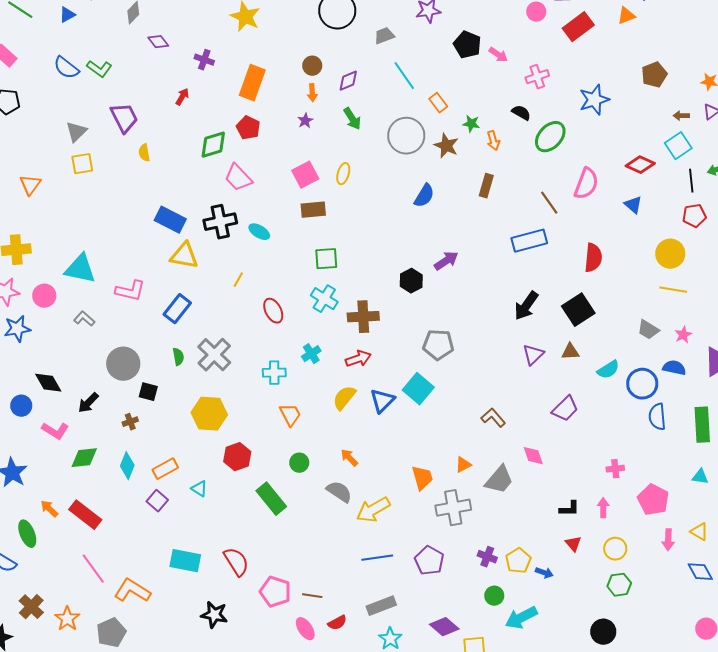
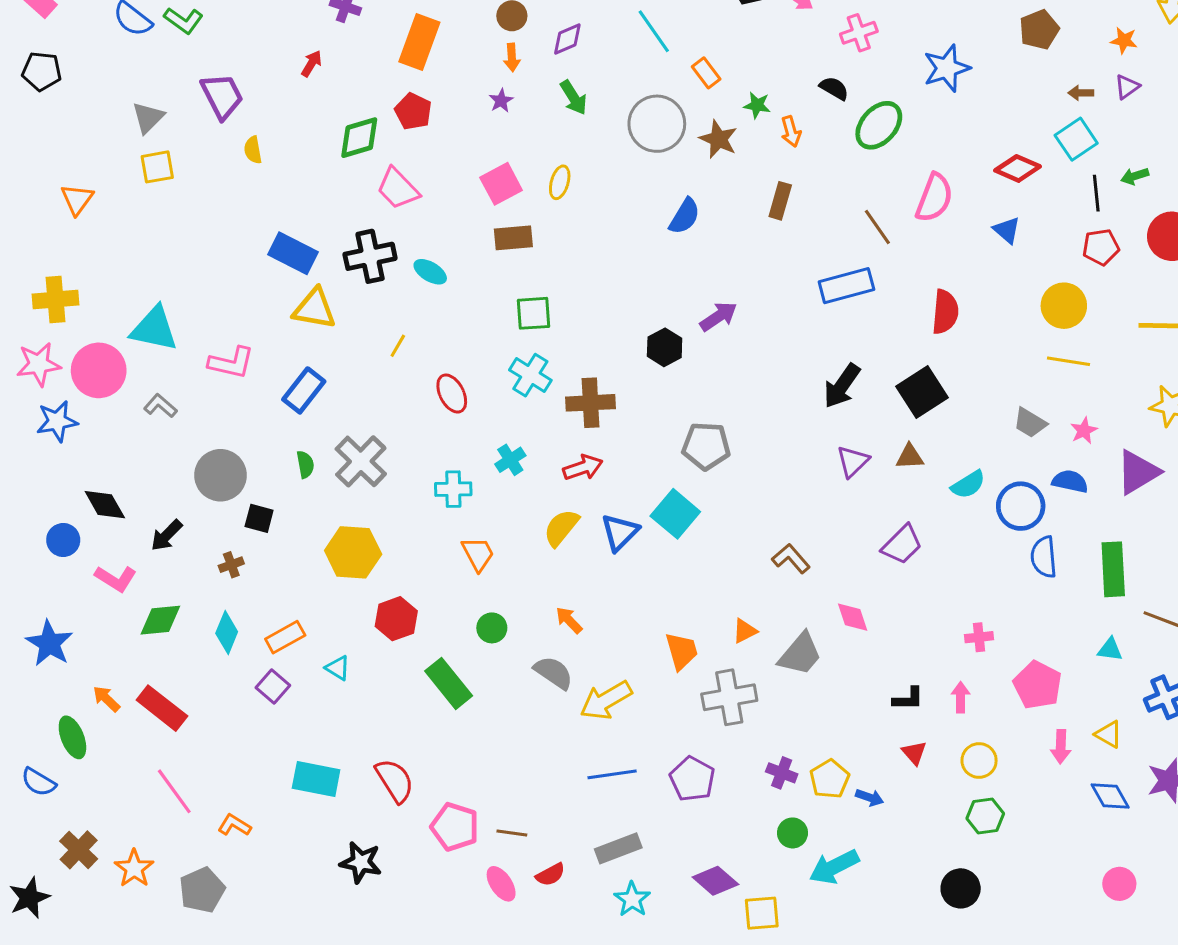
pink circle: (44, 296) -> (99, 370), size x1.5
orange L-shape: (132, 591) -> (234, 825), size x0.6

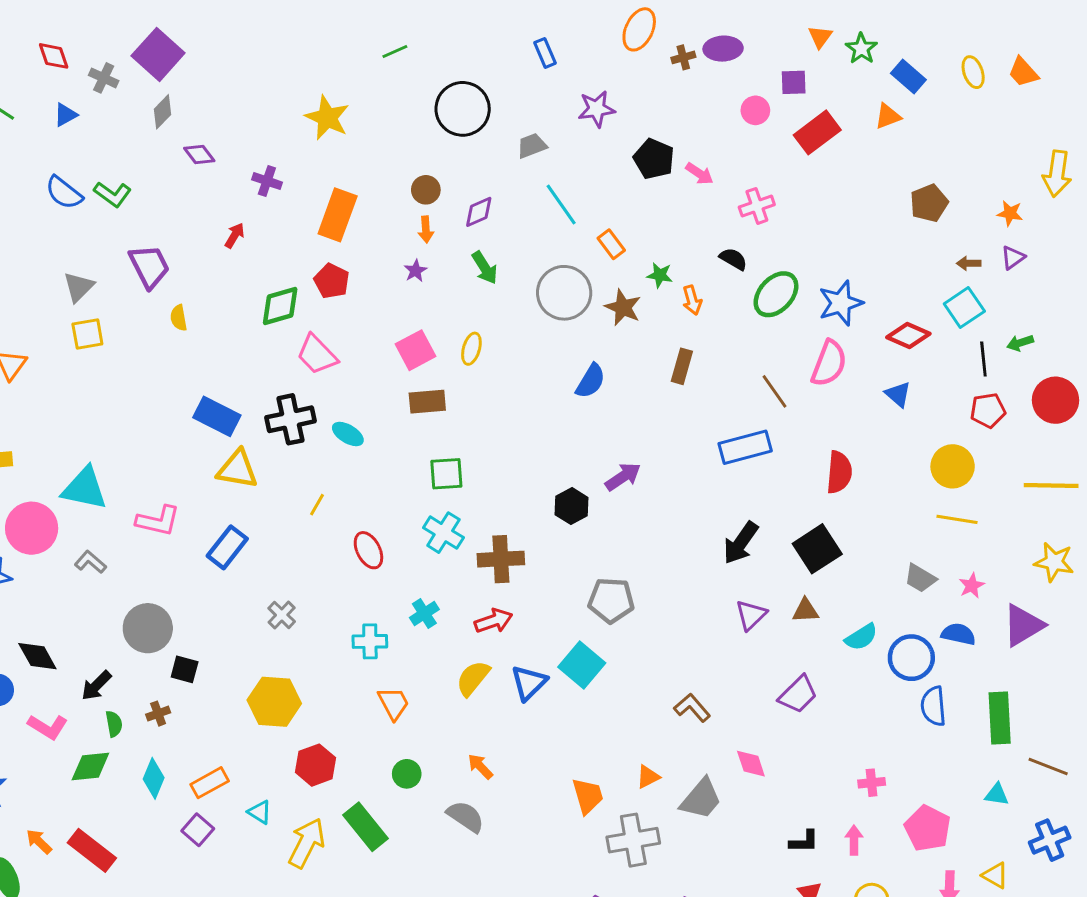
blue star: (947, 68) -> (841, 303), moved
gray cross: (361, 461) -> (282, 615), size x0.6
green semicircle: (305, 464) -> (114, 724), moved
yellow arrow: (606, 700) -> (307, 843), moved, turned 147

